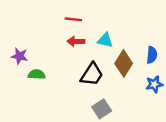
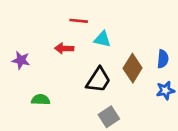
cyan triangle: (105, 40) -> (102, 39), moved
red arrow: (76, 41) -> (64, 48), moved
green semicircle: (37, 74) -> (41, 100), moved

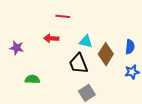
cyan triangle: (102, 39) -> (86, 42), moved
black trapezoid: (98, 80) -> (79, 64), turned 125

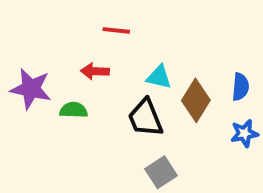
purple star: (17, 48) -> (31, 89), size x1.5
green semicircle: (32, 79) -> (74, 110), moved

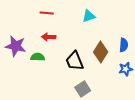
red line: (116, 30) -> (47, 13), moved
cyan triangle: (159, 77) -> (89, 16), moved, turned -32

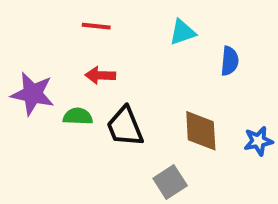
blue semicircle: (124, 45) -> (230, 61), moved
brown diamond: (101, 52) -> (201, 131), moved, turned -35
black trapezoid: (75, 61) -> (125, 127), moved

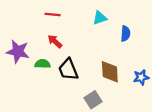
red arrow: (100, 75) -> (55, 41), turned 40

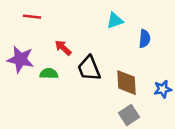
red line: (53, 15) -> (32, 17), moved
black trapezoid: (68, 69) -> (89, 68), moved
gray square: (93, 100) -> (129, 115), moved

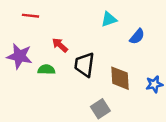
blue semicircle: (145, 39) -> (137, 36), turned 35
black trapezoid: (89, 68) -> (84, 65), turned 30
gray square: (129, 115) -> (100, 109), moved

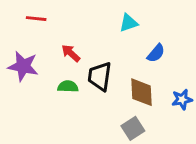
blue semicircle: (137, 36) -> (156, 53), moved
green semicircle: (46, 70) -> (68, 86), moved
gray square: (100, 109) -> (133, 128), moved

